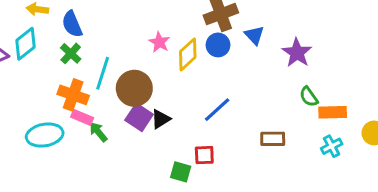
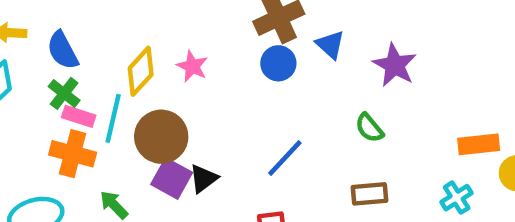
yellow diamond: (188, 54) -> (141, 71), moved
green semicircle: (309, 97) -> (369, 128), moved
orange rectangle: (333, 112) -> (479, 144), moved
pink rectangle: (82, 117) -> (79, 116), moved

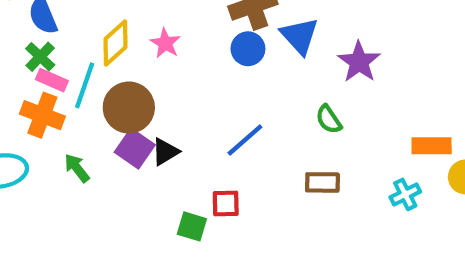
blue triangle: (330, 45) -> (299, 36), size x1.4

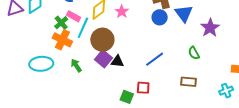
green cross: (40, 57) -> (61, 23), moved
pink rectangle: (52, 80) -> (74, 16), moved
black triangle: (165, 152) -> (117, 61), turned 32

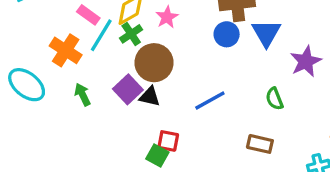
green cross: (61, 23) -> (131, 34), moved
brown circle: (102, 40) -> (154, 63), moved
cyan ellipse: (41, 64) -> (27, 85), turned 35
red square: (143, 88) -> (168, 141), moved

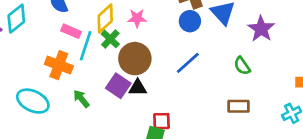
pink star: (167, 17) -> (137, 18), turned -30
blue line: (210, 101) -> (188, 63), moved

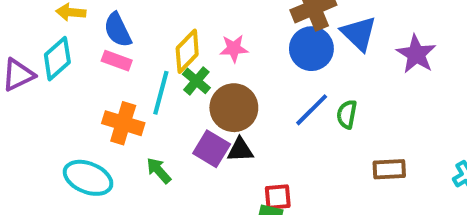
blue circle: (190, 21) -> (311, 49), size x1.4
pink rectangle: (71, 31) -> (117, 61), moved
green semicircle: (242, 66) -> (347, 114), moved, turned 48

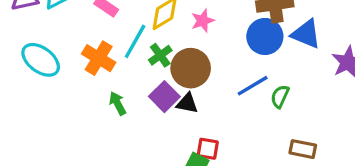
blue triangle: (359, 34) -> (306, 34), turned -36
pink star: (234, 48) -> (203, 21), turned -30
green cross: (196, 81) -> (160, 55), moved
cyan ellipse: (88, 178) -> (41, 60), moved

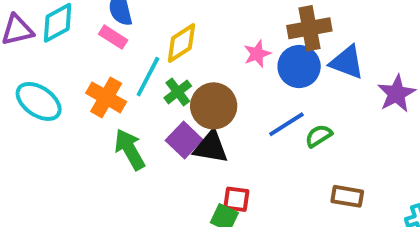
pink star: (203, 21) -> (257, 54), moved
green semicircle: (280, 96) -> (319, 136), turned 35
green arrow: (118, 103) -> (130, 149), size x1.5
black triangle: (187, 103) -> (211, 147), size x1.4

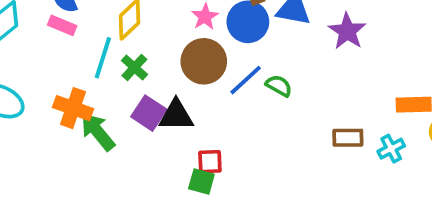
orange cross: (106, 97) -> (73, 108), moved
brown circle: (214, 106) -> (204, 61), moved
green semicircle: (319, 136) -> (279, 86), turned 72
brown rectangle: (347, 196) -> (348, 138), moved

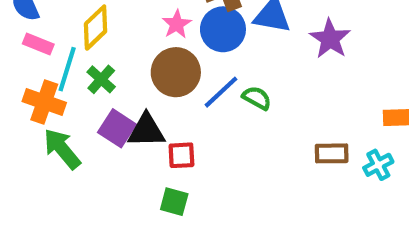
pink rectangle: (62, 25) -> (38, 44), moved
orange cross: (73, 108) -> (44, 102), moved
red square: (210, 162) -> (181, 155), moved

